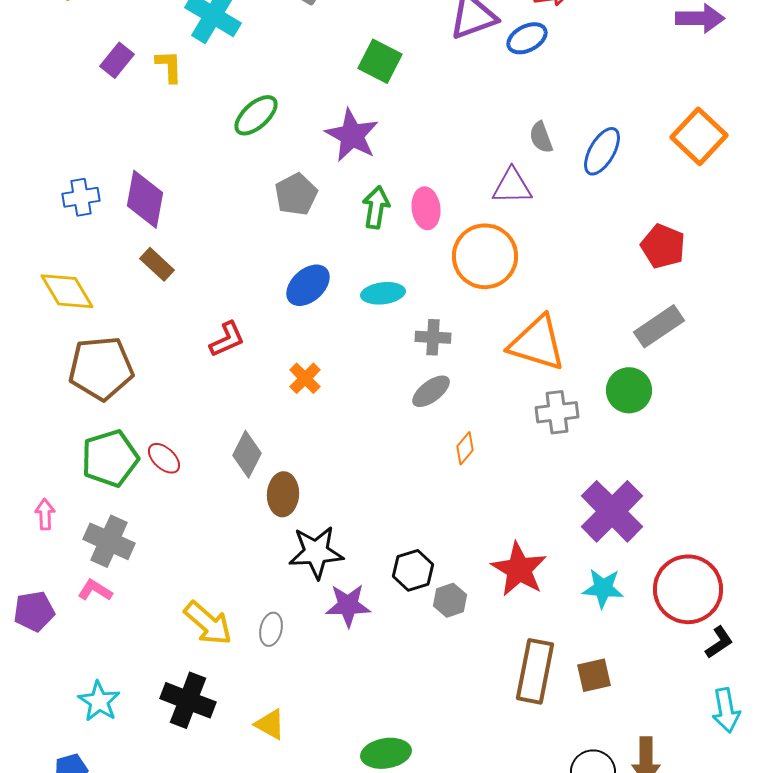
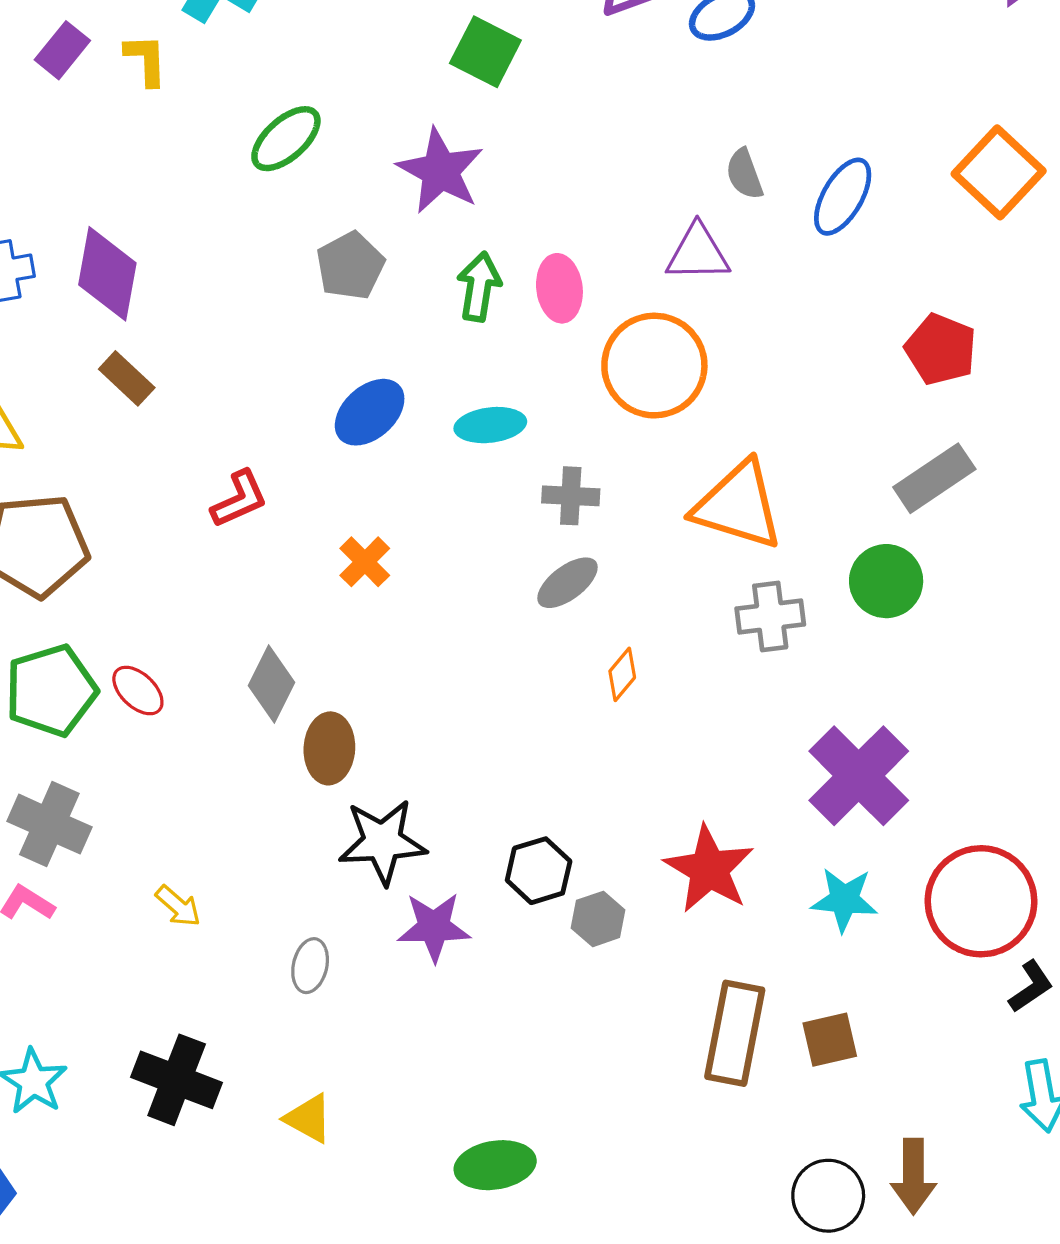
yellow arrow: (208, 623) -> (178, 906), moved, size x0.6

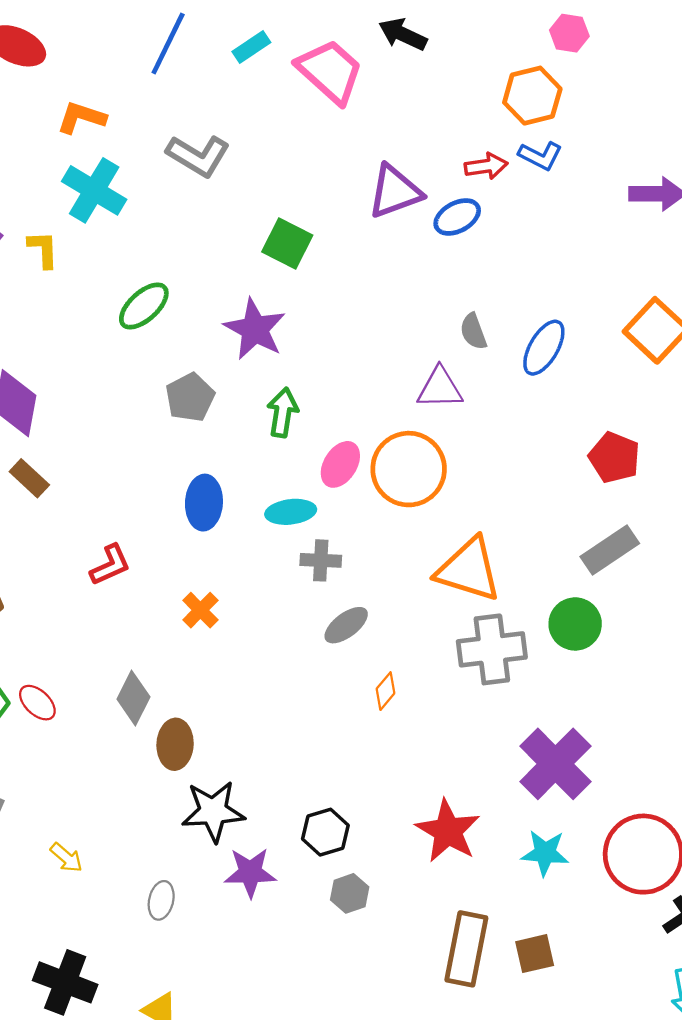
pink ellipse: (559, 288) -> (340, 464), moved, turned 39
blue ellipse: (370, 412) -> (204, 503), turned -45
gray cross: (571, 496) -> (321, 560), moved
gray cross: (770, 616) -> (492, 649), size x1.4
gray hexagon: (598, 919) -> (350, 893), moved

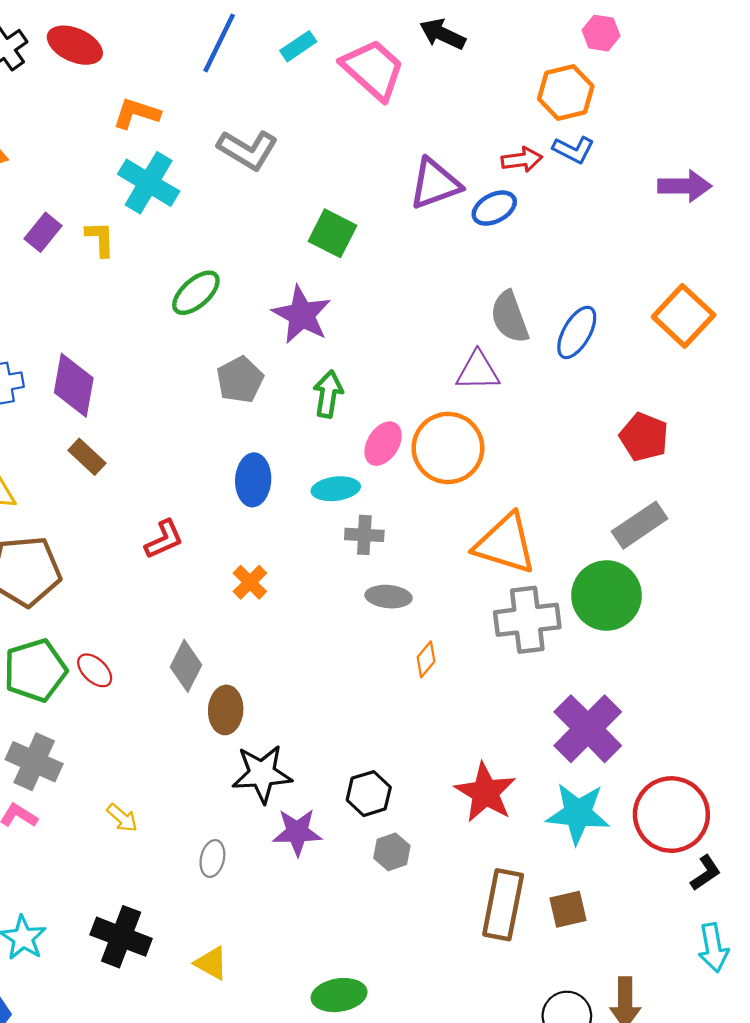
gray semicircle: (473, 331) -> (510, 317), size x1.5
green circle: (575, 624) -> (606, 595), size x1.4
gray ellipse: (346, 625) -> (389, 597), turned 42
cyan star: (545, 853) -> (578, 813), size x1.4

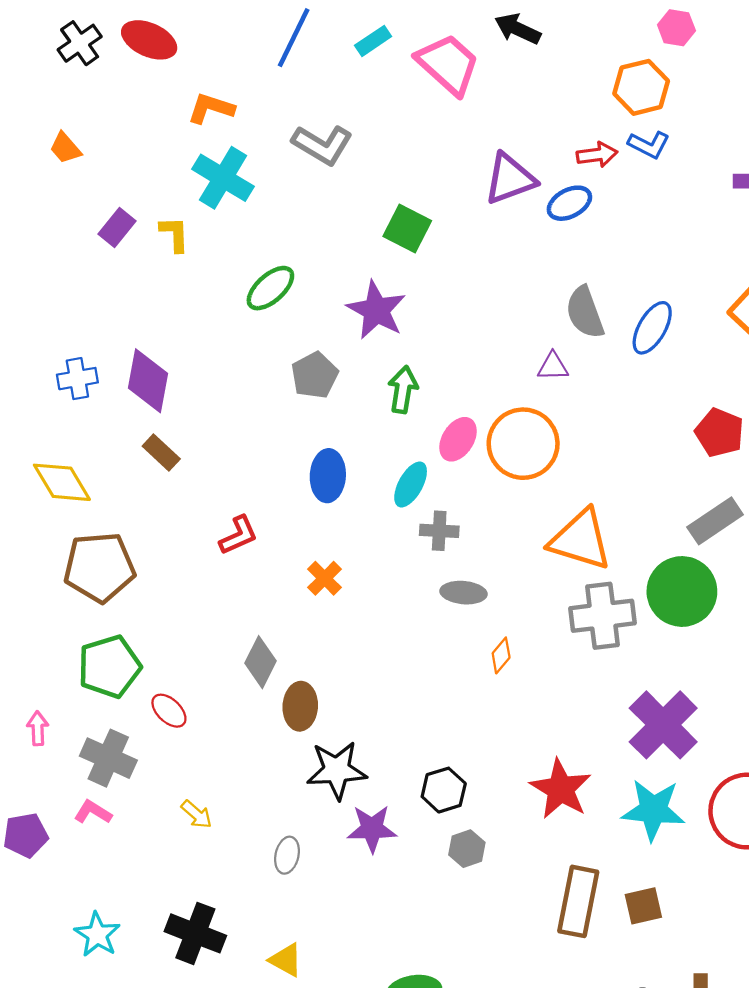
purple triangle: (478, 371) -> (553, 366), size x0.7
cyan ellipse: (336, 489) -> (411, 484), turned -54
red ellipse: (95, 670) -> (169, 711), moved

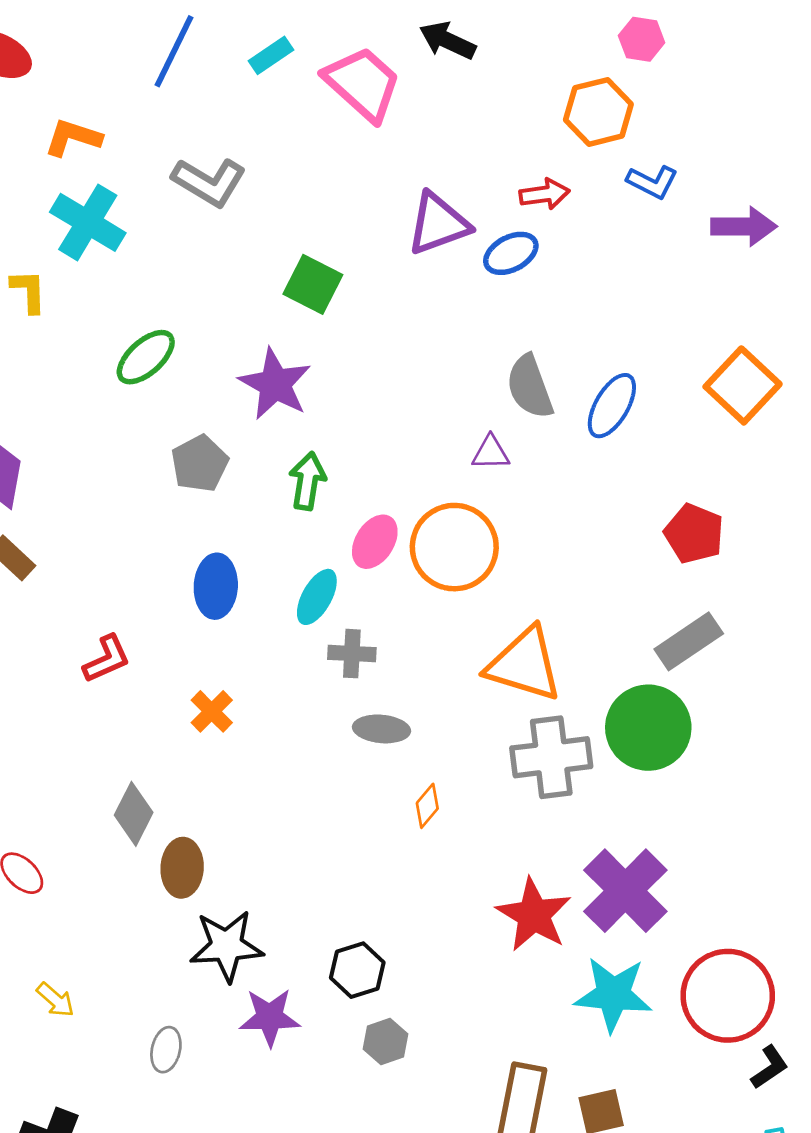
blue L-shape: (649, 145) -> (652, 182), moved
red star: (561, 789) -> (534, 915), moved

